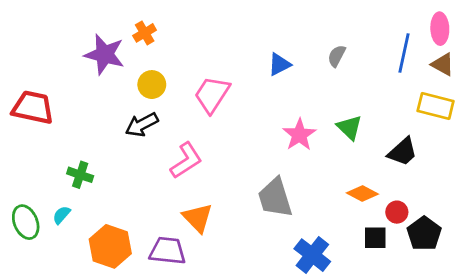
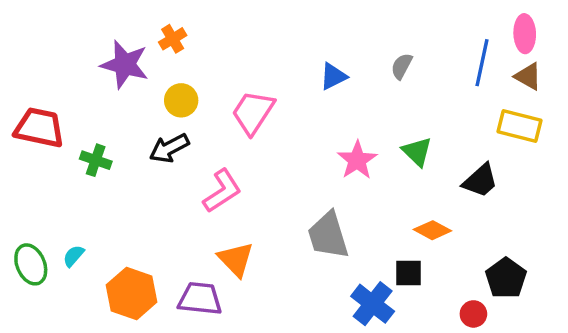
green cross: (80, 175) -> (96, 160), moved
red circle: (397, 212) -> (473, 314), moved
black square: (375, 238) -> (408, 273), moved

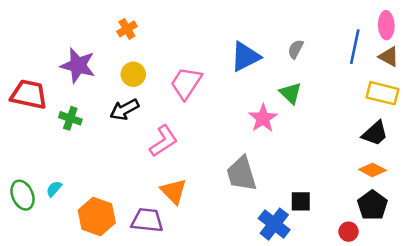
purple star: (125, 64) -> (78, 65), moved
blue triangle: (333, 76) -> (245, 57), size x1.5
green triangle: (417, 152) -> (291, 93), moved
black trapezoid: (480, 181) -> (375, 133), moved
orange diamond: (432, 230) -> (372, 170), moved

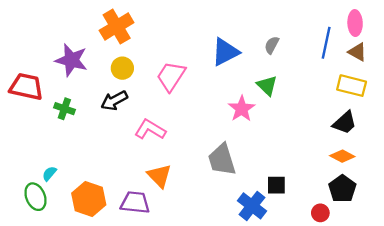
orange cross: (127, 29) -> (117, 26), size x1.8
pink L-shape: (163, 141) -> (150, 130), turned -116
green ellipse: (22, 195) -> (36, 197), moved

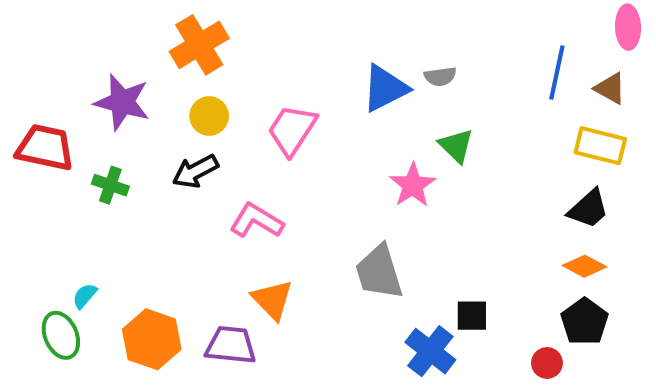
pink ellipse: (355, 23) -> (628, 27), moved
gray semicircle: (272, 45) -> (440, 76), moved, turned -126

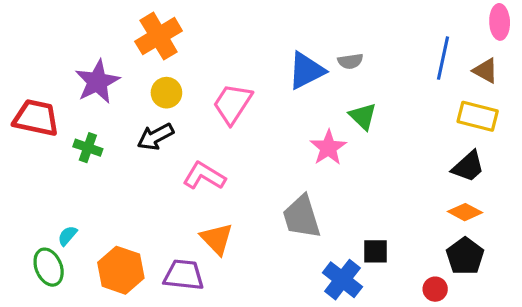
purple star: (122, 102) -> (97, 82), turned 30

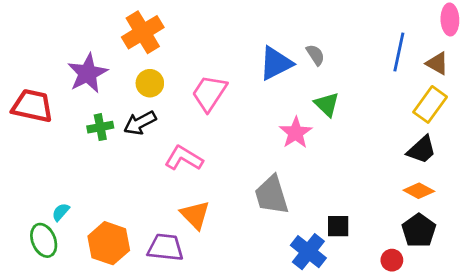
gray semicircle: (350, 61) -> (315, 55), turned -115
yellow rectangle: (478, 116) -> (430, 104), turned -68
green cross: (88, 148) -> (100, 127), moved, turned -30

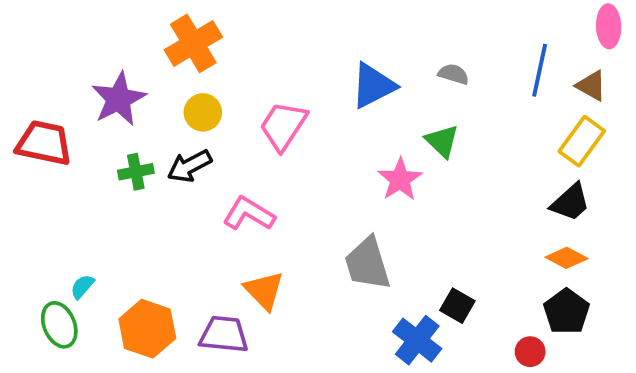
gray semicircle: (315, 55) -> (454, 74), moved, turned -40
black square: (338, 226) -> (457, 306), turned 30

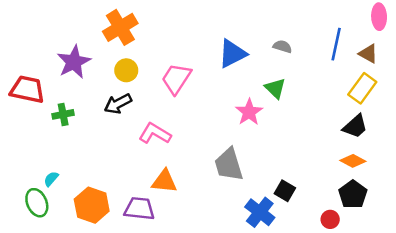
green cross: (136, 172) -> (63, 114), moved
orange triangle: (264, 290) -> (164, 181), turned -40

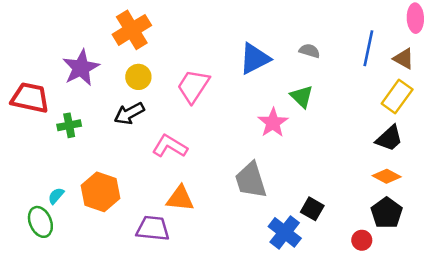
orange hexagon: (92, 205) -> (100, 192), moved

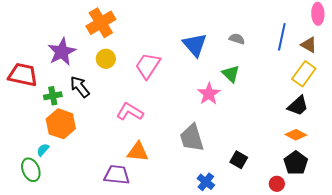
blue triangle: (255, 59) -> (195, 45), turned -44
black arrow: (129, 113) -> (80, 87), moved, turned 80
orange hexagon: (100, 192) -> (61, 124), moved
blue cross: (285, 232) -> (206, 182), moved, size x0.7

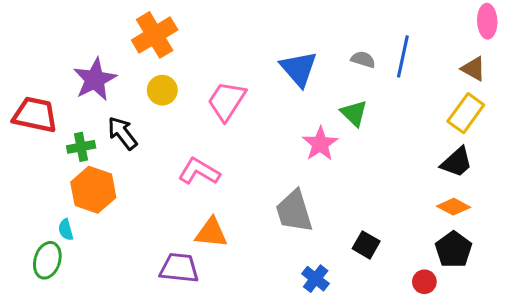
blue line: (282, 37) -> (403, 56), moved
cyan semicircle: (43, 150) -> (66, 230), turned -56
green ellipse: (31, 170) -> (47, 260), turned 40

